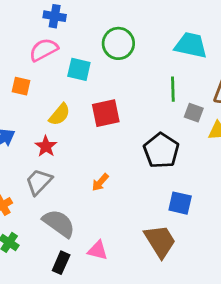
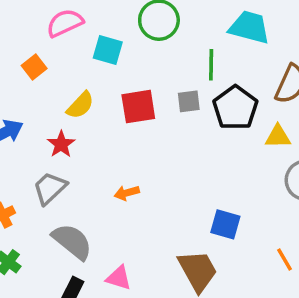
orange square: (21, 86) -> (34, 67), turned 36
green line: (173, 89) -> (211, 65), moved
gray square: (194, 113) -> (189, 101), moved, turned -30
black pentagon: (161, 151) -> (235, 108), moved
orange arrow: (100, 182) -> (127, 193), turned 30

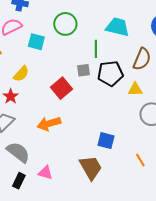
red square: (138, 107) -> (61, 88), moved, turned -30
black pentagon: (235, 108) -> (110, 73), turned 30
orange arrow: (127, 193) -> (49, 124), size x1.6

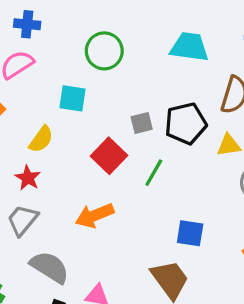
cyan square: (36, 42) -> (73, 98), moved
green line: (96, 49) -> (154, 173), moved, turned 36

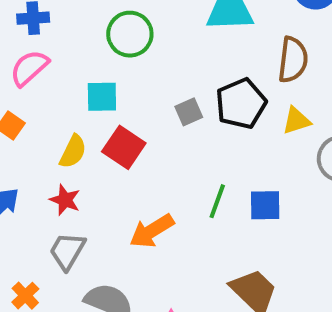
red square: (109, 156) -> (124, 147), moved
green line: (154, 173) -> (217, 201), moved
blue square: (190, 233) -> (265, 205), moved

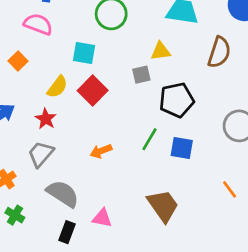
pink semicircle: (29, 68) -> (38, 24), turned 52
black pentagon: (241, 104) -> (177, 100), moved
yellow triangle: (296, 121) -> (161, 51), moved
orange arrow: (152, 231) -> (101, 151), size x0.7

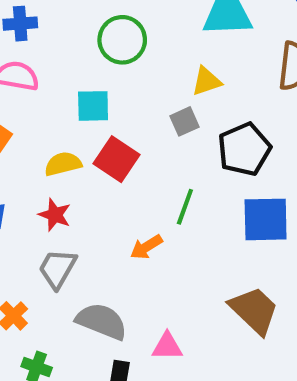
yellow semicircle: (57, 87) -> (63, 164), turned -130
green line: (150, 139) -> (185, 207), moved
blue square: (182, 148) -> (266, 219), size x1.4

